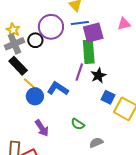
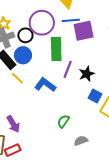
green rectangle: (89, 52) -> (56, 49), moved
blue circle: (35, 96) -> (23, 55), moved
green semicircle: (78, 124) -> (63, 121), turned 88
purple arrow: (42, 128) -> (13, 124), moved

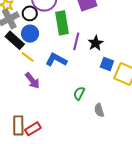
purple arrow: (13, 124) -> (32, 81), moved
gray semicircle: (81, 141) -> (99, 110), turned -80

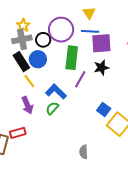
black star: (96, 43) -> (101, 68), moved
green semicircle: (79, 93) -> (52, 108), moved
red rectangle: (33, 129) -> (18, 133), moved

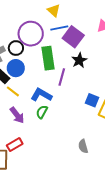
purple square: (101, 43) -> (73, 37), turned -35

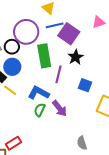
blue square: (92, 100) -> (85, 85), moved
purple arrow: (17, 115) -> (60, 108), moved

